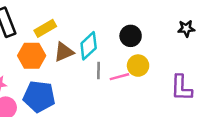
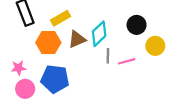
yellow circle: (138, 66) -> (155, 46), moved

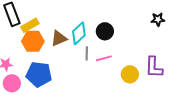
yellow rectangle: (60, 18) -> (30, 25), moved
black circle: (137, 25) -> (105, 31), moved
yellow circle: (155, 46) -> (130, 74), moved

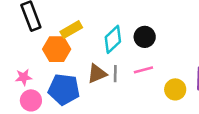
yellow rectangle: (30, 25) -> (71, 30), moved
brown triangle: (59, 38) -> (97, 74), moved
gray line: (87, 53) -> (115, 74), moved

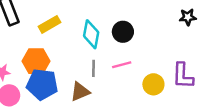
cyan diamond: (113, 39) -> (91, 34), turned -36
orange hexagon: (57, 49) -> (36, 61), moved
brown triangle: (97, 74) -> (80, 92), moved

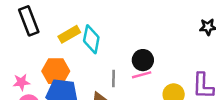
black circle: (123, 32) -> (143, 60), moved
cyan diamond: (91, 34) -> (91, 39), moved

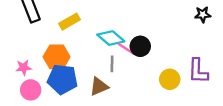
cyan diamond: (91, 39) -> (111, 38), moved, turned -60
pink line: (142, 75) -> (126, 49), moved, turned 48

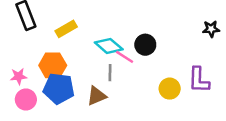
black star: (203, 14) -> (211, 29), moved
black circle: (140, 46) -> (145, 45), moved

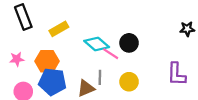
gray line: (110, 73) -> (100, 77), moved
pink star: (19, 76) -> (17, 59), moved
yellow circle: (170, 89) -> (129, 82), moved

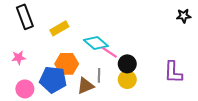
black star: (187, 29) -> (184, 16), moved
black circle: (129, 43) -> (127, 64), moved
orange hexagon: (47, 61) -> (67, 64), moved

